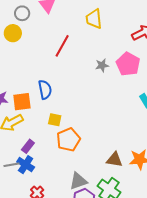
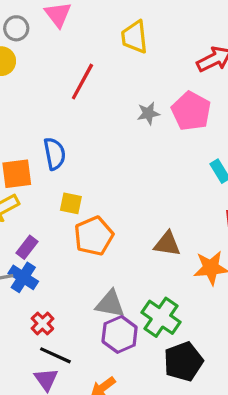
brown triangle: (114, 160) -> (167, 244), moved
gray triangle: (78, 181) -> (110, 304), turned 30

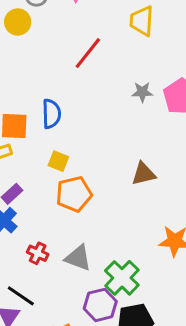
brown triangle: (167, 244) -> (144, 174), moved, turned -32
red cross: (42, 324) -> (38, 253), moved, turned -30
purple hexagon: (120, 334) -> (100, 305), moved

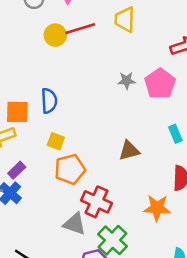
yellow circle: (18, 22) -> (55, 35), moved
red line: (88, 53) -> (80, 29), moved, turned 36
red cross: (38, 253) -> (96, 202), moved, size x1.6

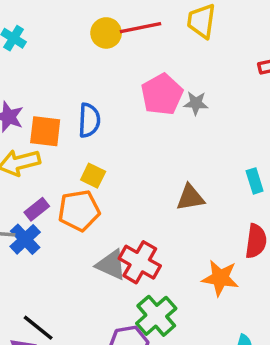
pink pentagon: (160, 84) -> (162, 94), moved
orange pentagon: (70, 169) -> (79, 210), moved
gray triangle: (75, 224) -> (111, 265), moved

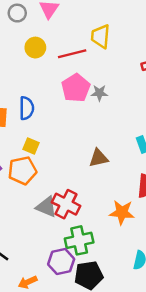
red line: (140, 28) -> (72, 54), moved
green cross: (156, 316) -> (79, 240), turned 32

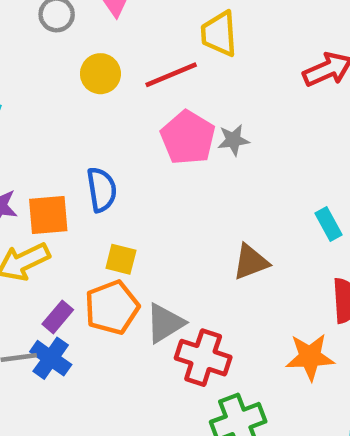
gray triangle: (46, 207) -> (165, 323), moved, turned -45

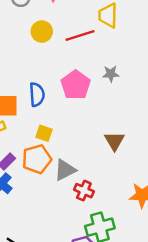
pink pentagon: (188, 138) -> (76, 85), moved
brown triangle: (251, 262) -> (114, 141), turned -45
red cross: (203, 358) -> (84, 191), size x0.7

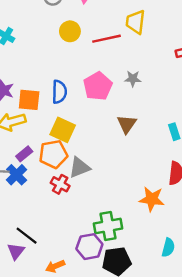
yellow square: (44, 133) -> (63, 130), size x1.5
brown triangle: (114, 141) -> (127, 124), moved
red cross: (84, 191) -> (60, 184), moved

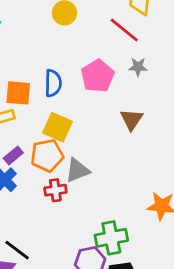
red line: (107, 39) -> (124, 30), moved, turned 52
red cross: (60, 184) -> (55, 190), turned -36

